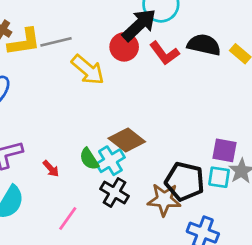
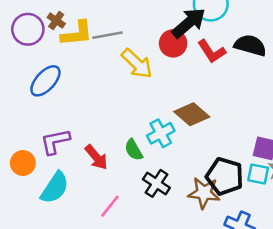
brown diamond: (127, 140) -> (192, 114), moved
cyan cross: (110, 161) -> (161, 133), moved
red arrow: (51, 169) -> (96, 157), size x1.5

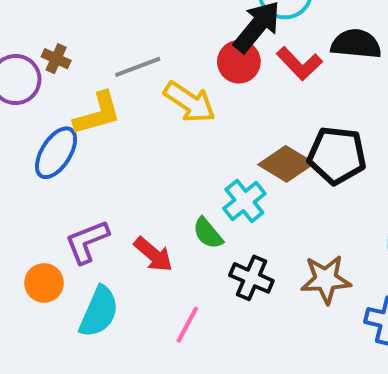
yellow L-shape: (77, 34) -> (97, 114), moved
black pentagon: (225, 176) -> (337, 155), moved

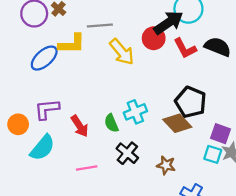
brown diamond: (286, 164) -> (177, 123), moved
brown star: (326, 279) -> (166, 165), size x0.7
pink line: (187, 325) -> (87, 168), turned 36

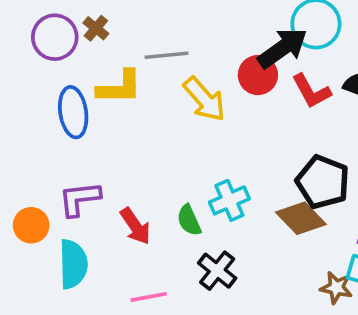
blue ellipse: (44, 58) -> (73, 112), turned -56
cyan semicircle: (42, 148) -> (73, 264), turned -40
brown star: (166, 165) -> (336, 288), moved

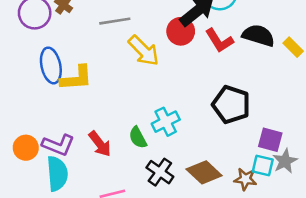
yellow L-shape: (119, 87) -> (76, 78), moved
purple L-shape: (79, 199) -> (58, 145), moved, turned -148
brown diamond: (301, 218) -> (204, 172), moved

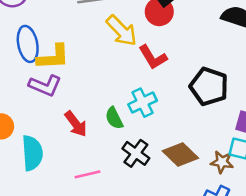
red L-shape: (219, 40) -> (153, 57), moved
purple L-shape: (58, 145) -> (45, 86), moved

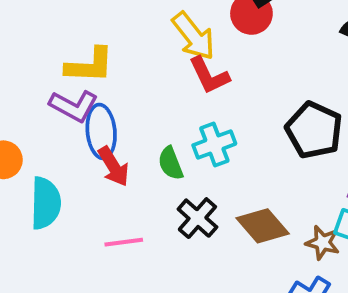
blue ellipse: (28, 44) -> (101, 131), moved
red L-shape: (153, 57) -> (209, 75), moved

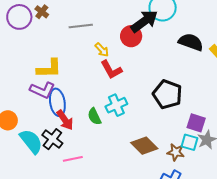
yellow arrow: (193, 36) -> (102, 50), size x0.6
cyan semicircle: (46, 203) -> (31, 141), turned -36
black cross: (197, 218) -> (52, 139), moved

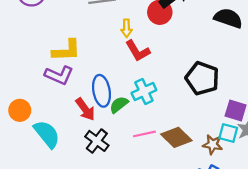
yellow arrow: (102, 50) -> (127, 28), turned 42
blue ellipse: (57, 102) -> (102, 91), moved
green semicircle: (94, 116) -> (119, 105), turned 78
black cross: (52, 139) -> (97, 141), moved
pink line: (73, 159) -> (144, 134), moved

